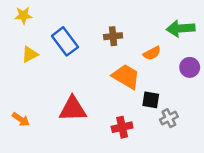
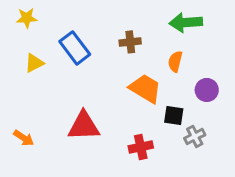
green arrow: (181, 28) -> (186, 22), moved
orange semicircle: (152, 53) -> (175, 61), turned 132
purple circle: (190, 67) -> (207, 90), moved

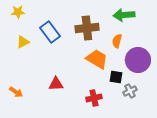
brown cross: (130, 42) -> (87, 28), size x1.6
purple circle: (207, 90) -> (138, 60), size x1.6
red triangle: (84, 126) -> (56, 84), size x0.7

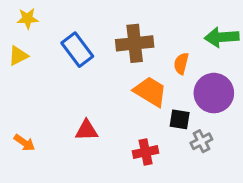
green arrow: (124, 15) -> (222, 37), moved
yellow triangle: (23, 42) -> (18, 56), moved

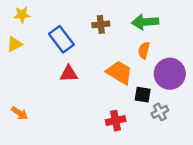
green arrow: (222, 37) -> (145, 22), moved
brown cross: (135, 43) -> (101, 24), moved, size x0.6
red triangle: (87, 130) -> (69, 74), moved

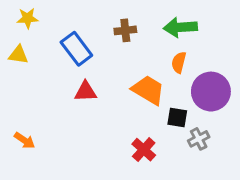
yellow triangle: (15, 44) -> (18, 55), turned 35
red cross: (116, 121) -> (144, 150), turned -36

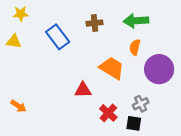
red triangle: (86, 92) -> (83, 90), moved
black square: (177, 117) -> (134, 123), moved
gray cross: (199, 139) -> (141, 104), moved

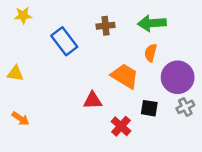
yellow triangle: (14, 41) -> (15, 73), moved
gray cross: (141, 104) -> (185, 107), moved
black square: (134, 123) -> (149, 108), moved

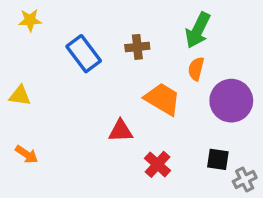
green arrow: (152, 23) -> (198, 30), turned -60
brown cross: (105, 26) -> (137, 47), moved
gray cross: (185, 107) -> (245, 180), moved
black square: (149, 108) -> (218, 159), moved

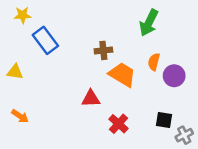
brown cross: (137, 47) -> (103, 50), moved
blue rectangle: (84, 54) -> (45, 40), moved
orange semicircle: (196, 69) -> (154, 62), moved
purple circle: (231, 101) -> (174, 76), size x0.7

